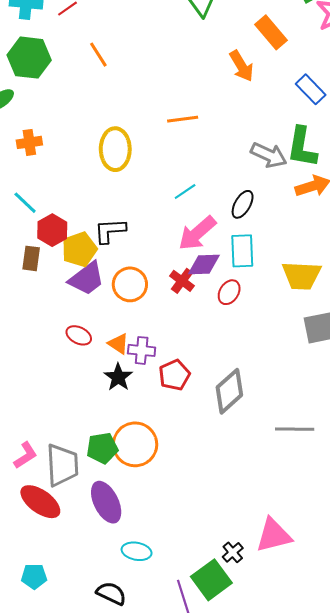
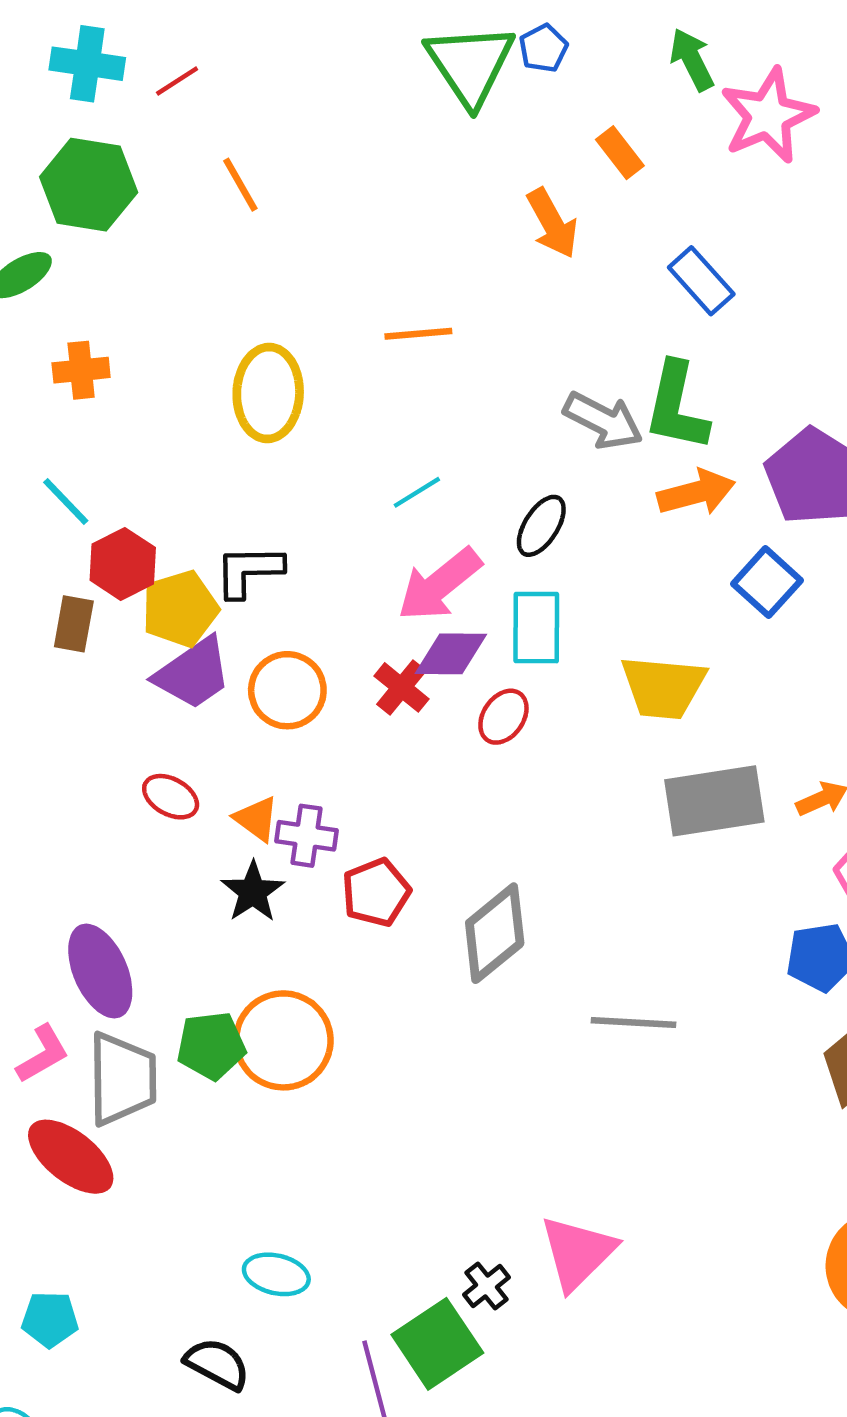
orange rectangle: (271, 32) -> (620, 153), size x0.7
purple ellipse: (106, 502) -> (100, 971), moved
pink triangle: (274, 535) -> (578, 1253), turned -33

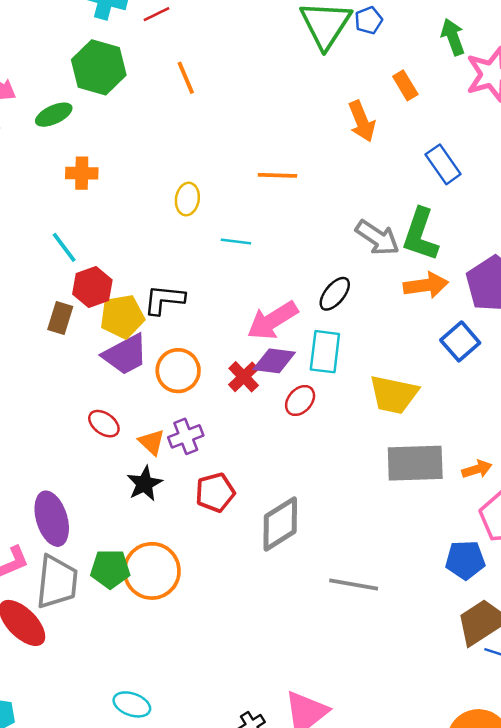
yellow ellipse: (268, 393) -> (187, 199), size x0.6
cyan line: (417, 492) -> (236, 242), moved, turned 32
purple cross: (307, 836) -> (186, 436), moved, turned -36

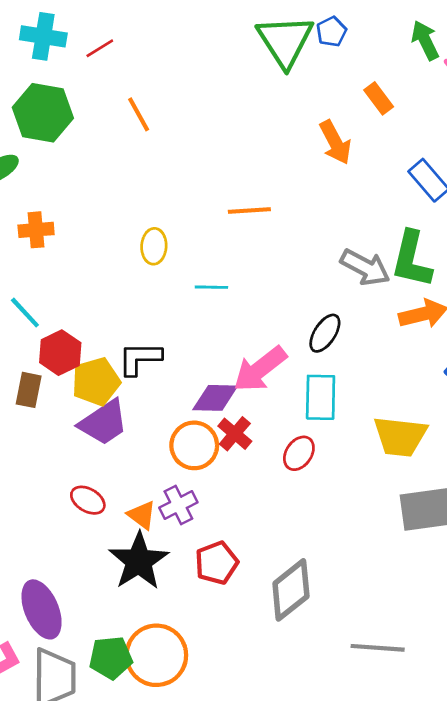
purple diamond: (274, 361) -> (215, 398), moved
orange circle: (178, 371) -> (194, 445), moved
black star: (145, 484) -> (139, 561), size x1.5

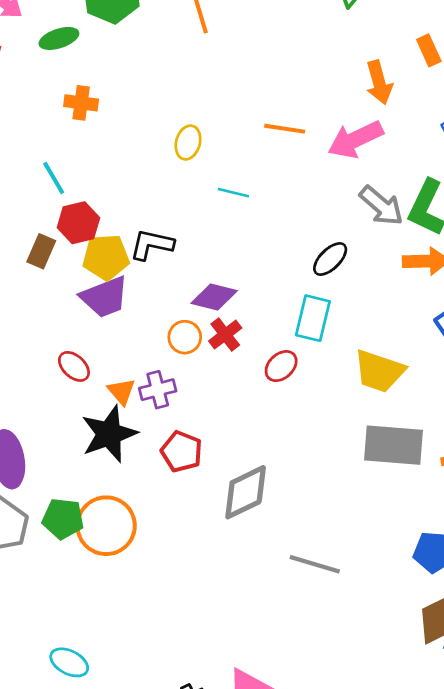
pink arrow: (260, 369) -> (355, 139), moved
orange circle: (194, 445) -> (185, 337), size x0.7
red pentagon: (217, 563) -> (182, 452), turned 30

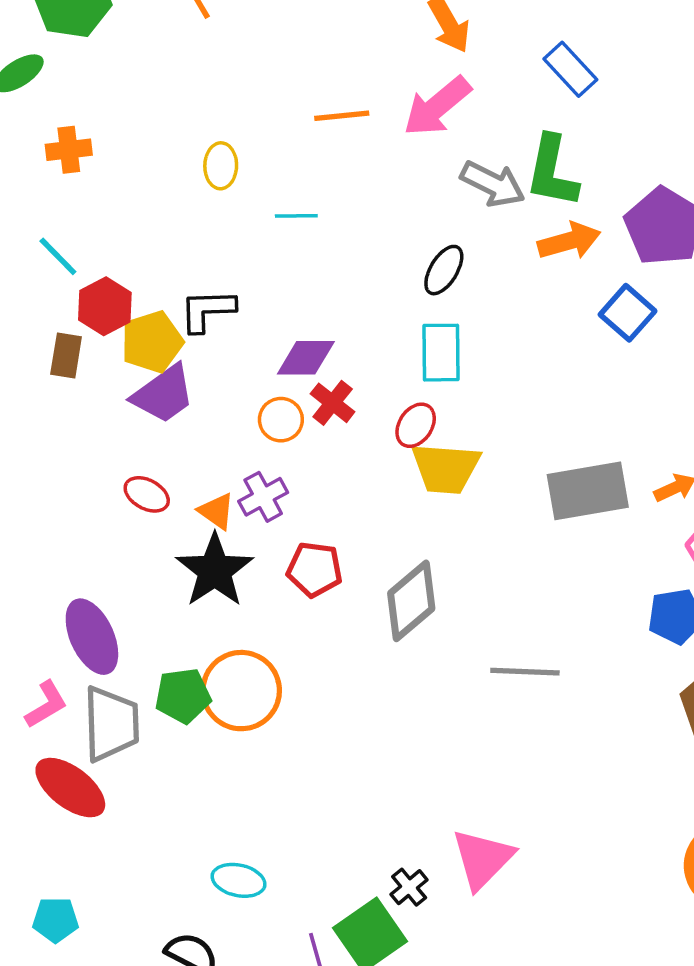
yellow trapezoid: (379, 371) -> (446, 468), moved

